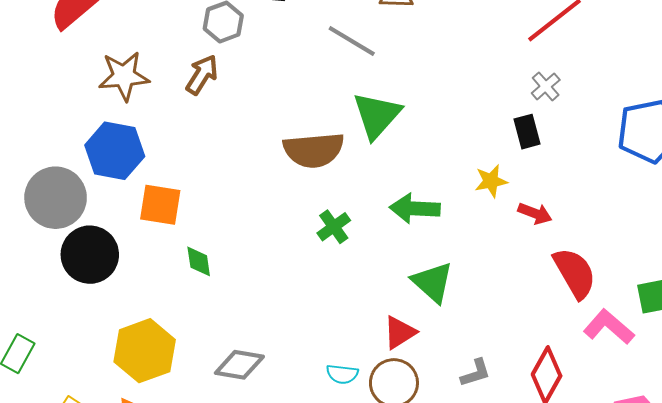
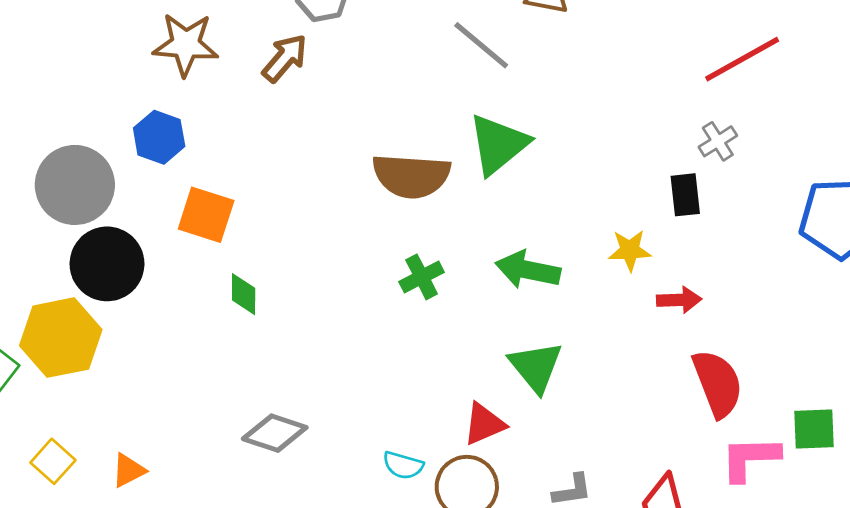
blue hexagon: (115, 151) -> (159, 137), size x0.7
red arrow: (535, 213) -> (679, 300), turned -32
pink L-shape: (609, 327) -> (750, 458), turned -51
yellow hexagon: (145, 351) -> (61, 338), moved

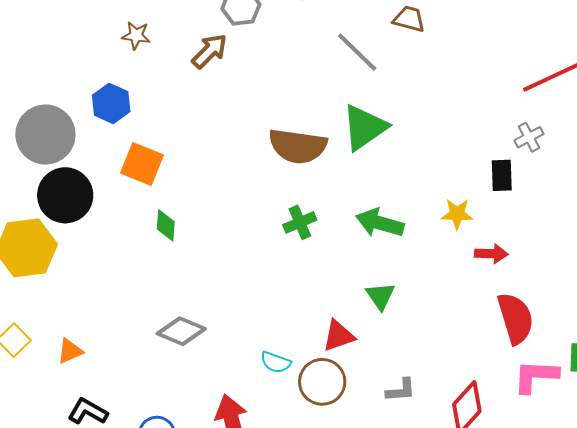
brown star: (186, 44) -> (136, 35), size x0.6
green triangle: (536, 367) -> (380, 296), size x0.7

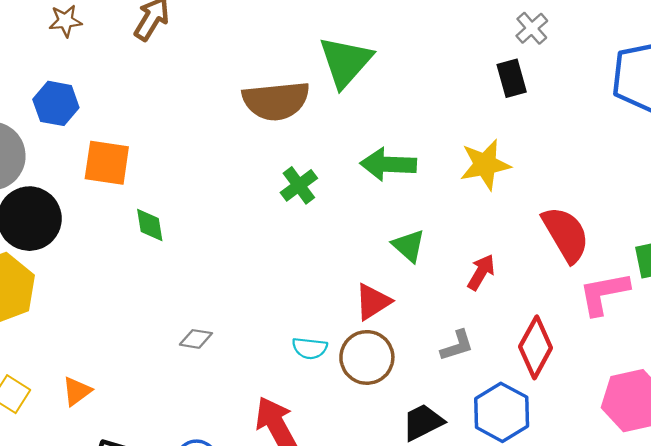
yellow star: (457, 214) -> (485, 165), moved, size x1.4
red arrow: (491, 254) -> (481, 272), moved, turned -48
gray diamond: (181, 331) -> (196, 339), size x0.6

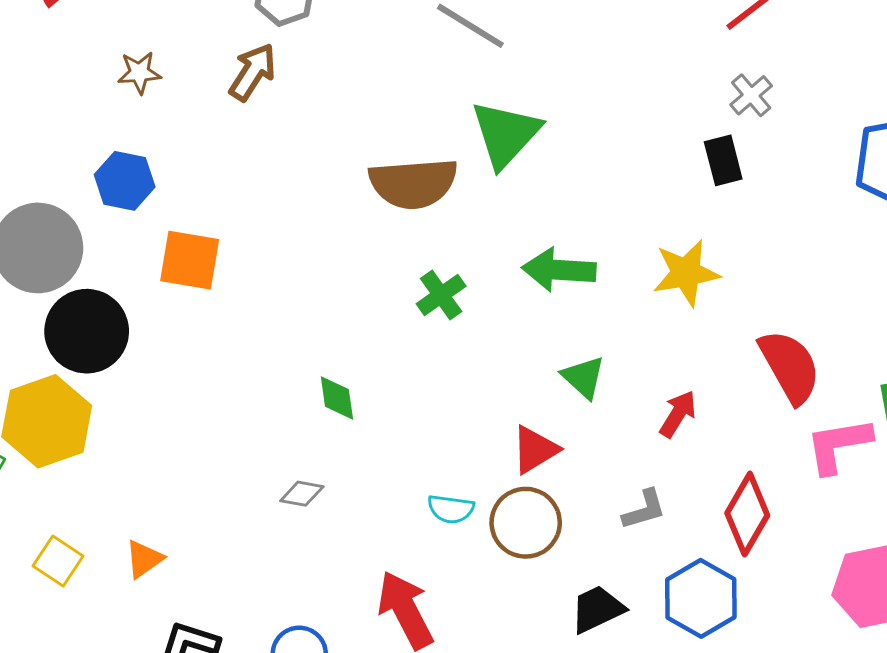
green diamond: (150, 225) -> (337, 398), moved

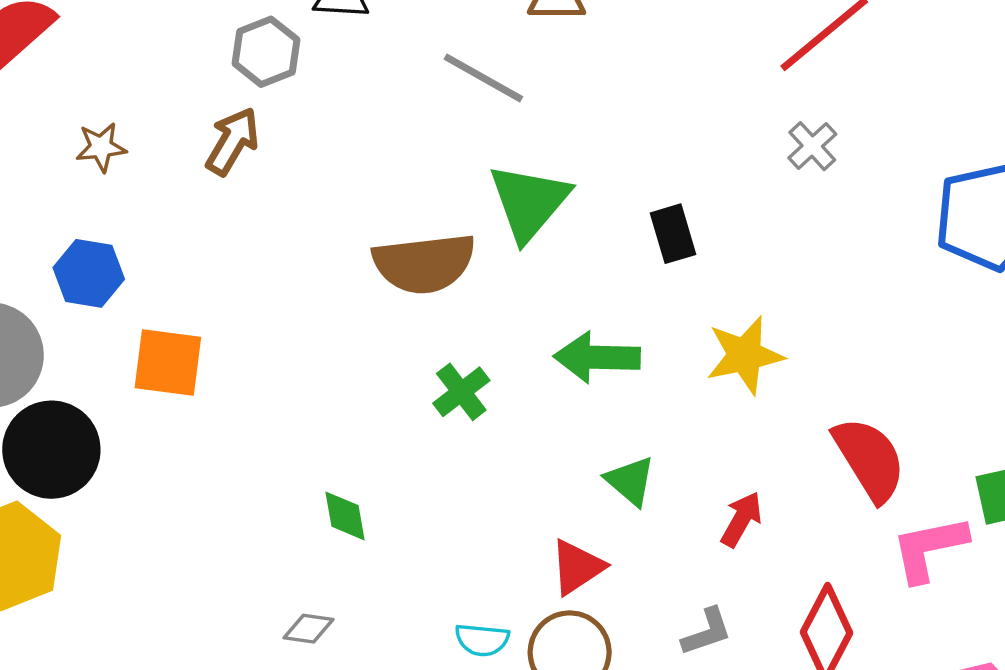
black rectangle: (723, 160) -> (673, 234), moved

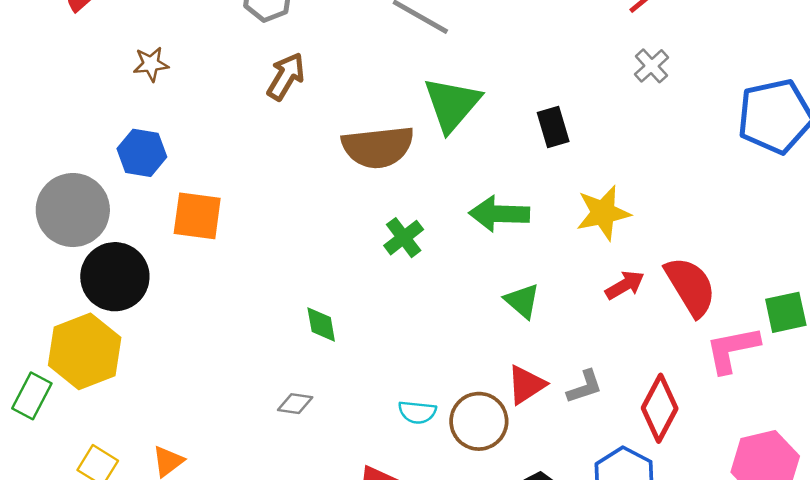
brown arrow: (232, 141) -> (286, 76), moved
red arrow: (741, 519) -> (625, 285), moved, turned 30
red triangle: (577, 567) -> (526, 385), moved
gray L-shape: (707, 632) -> (585, 387), moved

